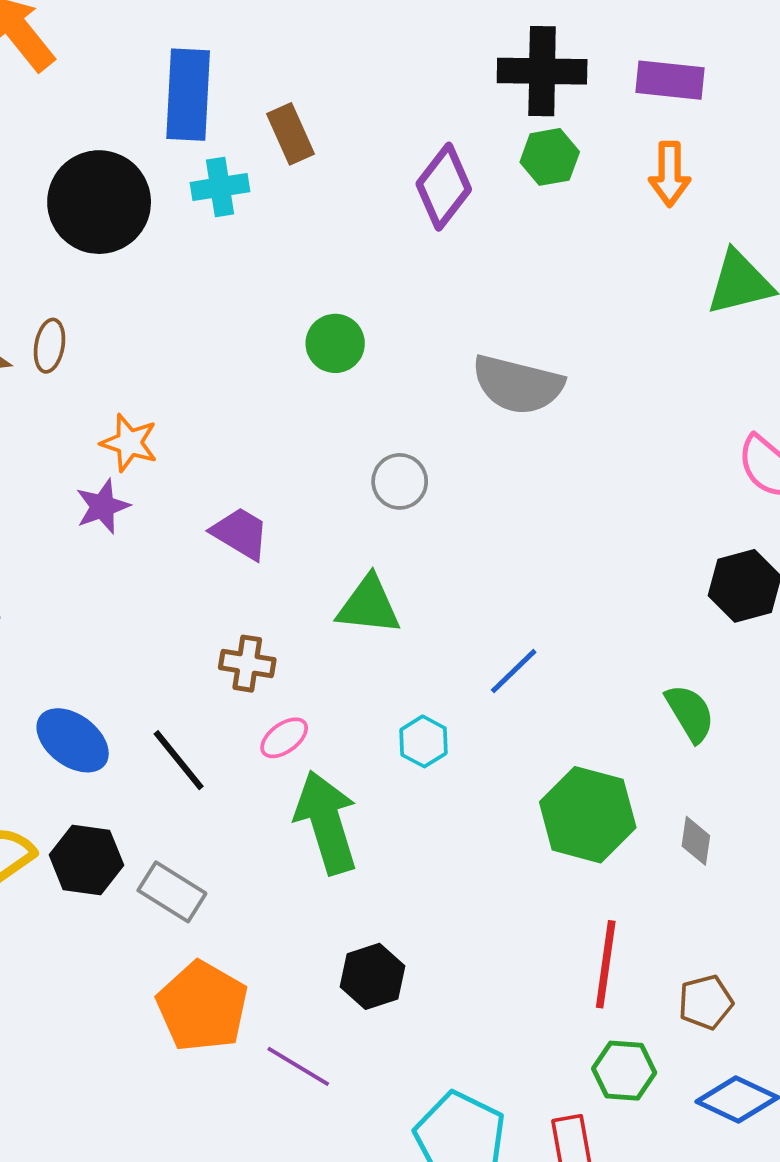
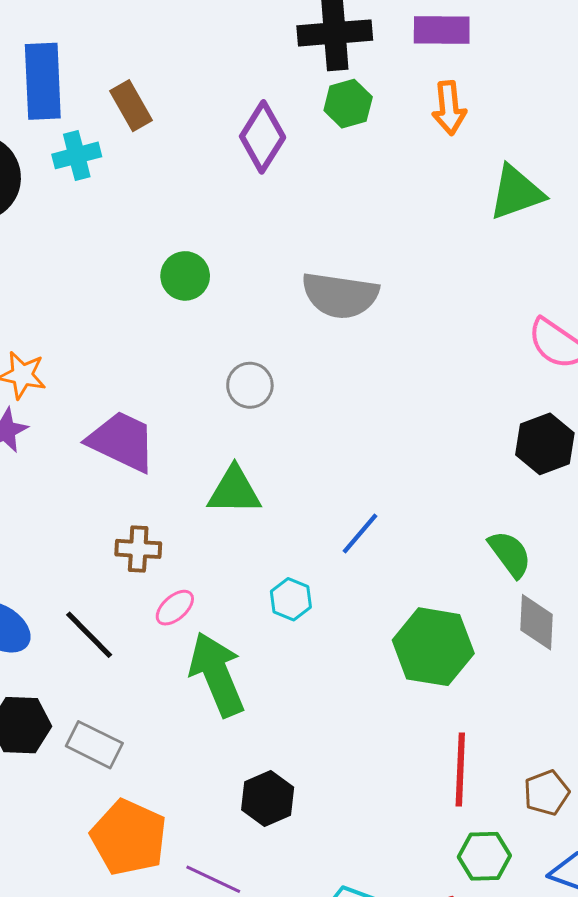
purple trapezoid: (240, 533) -> (122, 441), size x1.4
gray diamond: (696, 841) -> (536, 622), moved, size x1.4

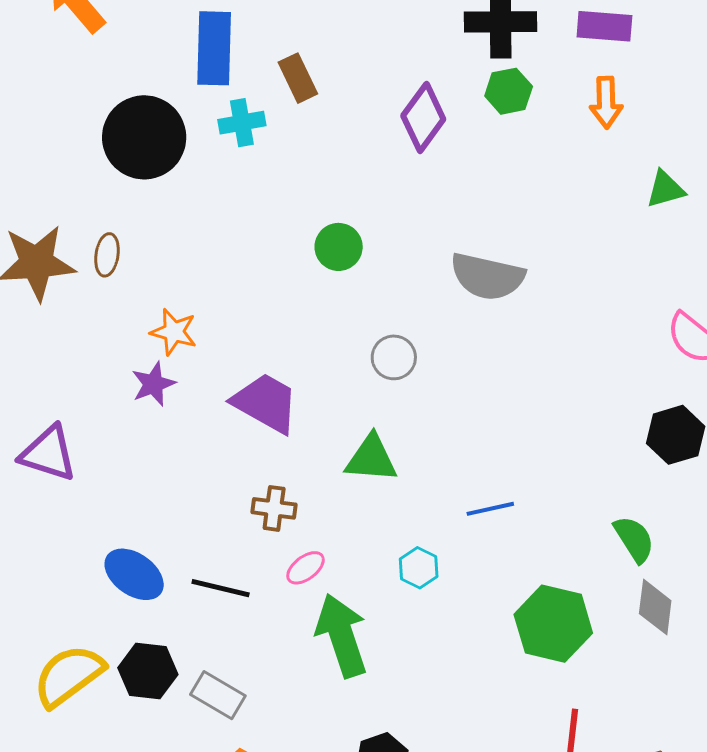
green triangle: (516, 193) -> (665, 189), size x0.7
blue line: (360, 533) -> (490, 509), turned 33
black line: (89, 635) -> (221, 588), turned -36

